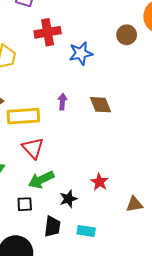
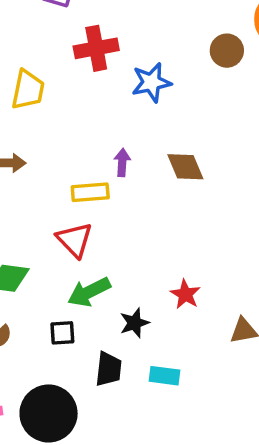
yellow rectangle: (23, 116) -> (90, 192), moved, size x0.7

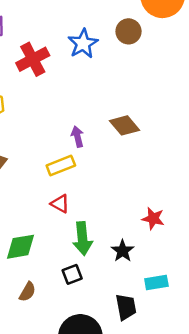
blue star: (151, 82) -> (83, 44), moved
red triangle: (74, 240) -> (60, 204), size x0.7
green arrow: (89, 292) -> (83, 239), turned -52
black trapezoid: (109, 369) -> (126, 307), moved

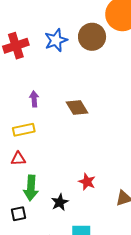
brown circle: (129, 31) -> (92, 37), size x1.4
purple arrow: (77, 137) -> (34, 99), moved
red triangle: (60, 204) -> (18, 159), turned -42

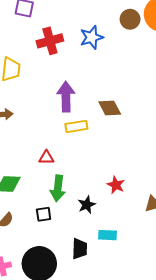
brown circle: (92, 37) -> (130, 19), moved, size x0.7
purple arrow: (34, 99) -> (66, 97), size x1.8
yellow rectangle: (24, 130) -> (76, 126), moved

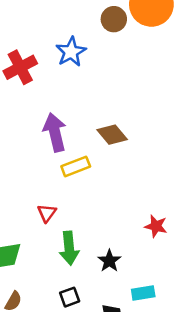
red triangle: (46, 158) -> (47, 213), turned -42
red star: (116, 185) -> (156, 226), moved
black square: (44, 214) -> (70, 297), moved

